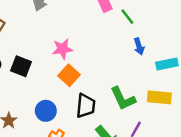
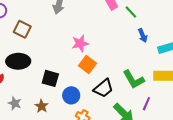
black square: (21, 66) -> (50, 78), moved
black trapezoid: (86, 106) -> (103, 88), turned 50

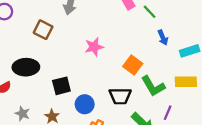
brown square: (22, 29) -> (43, 30), moved
orange square: (88, 64) -> (133, 65), moved
black square: (50, 78) -> (61, 86), turned -30
black trapezoid: (103, 88) -> (120, 96), turned 40

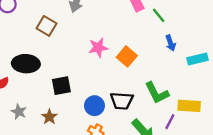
orange square: (133, 65) -> (127, 56), moved
yellow rectangle: (186, 82) -> (189, 106), moved
blue circle: (85, 104) -> (94, 106), moved

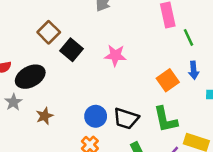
brown square: (47, 26) -> (49, 32), moved
orange square: (127, 56) -> (168, 80), moved
black ellipse: (26, 64) -> (30, 77), moved, turned -45
black square: (61, 86) -> (71, 50), moved, turned 36

